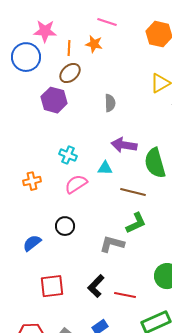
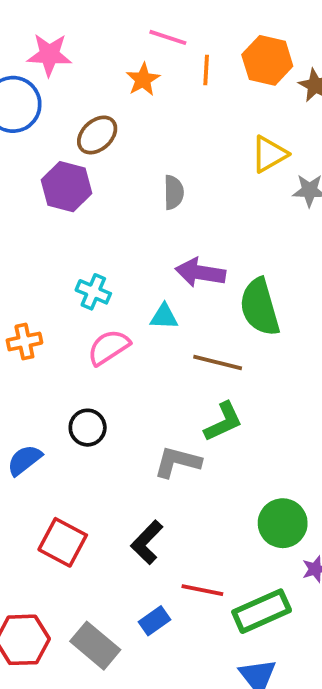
orange star: (94, 44) -> (143, 80), turned 30
orange line: (69, 48) -> (206, 70), moved
red square: (52, 286) -> (63, 542), turned 35
red line: (125, 295) -> (202, 590), moved

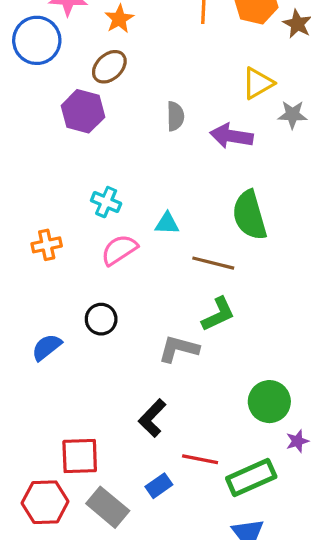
orange star: (143, 80) -> (119, 19), moved
purple arrow: (200, 273) -> (231, 136), moved
red square: (63, 542) -> (80, 456), moved, turned -30

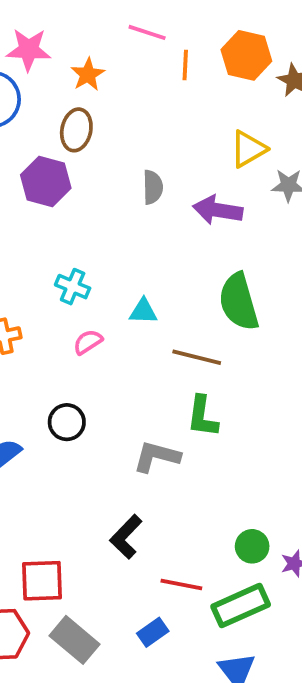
brown ellipse: (109, 67) -> (76, 130), turned -36
pink semicircle: (119, 250) -> (88, 342), size x0.7
green L-shape: (218, 314) -> (202, 416), turned 123
green circle: (269, 402) -> (252, 546), moved, size x0.7
blue rectangle: (159, 486) -> (153, 632), moved

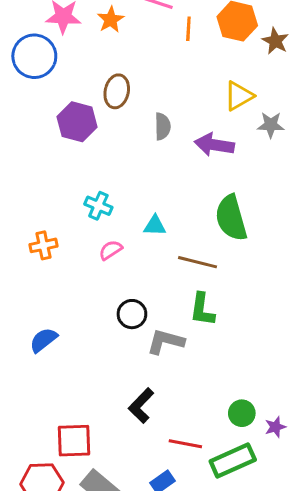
orange star: (88, 74) -> (111, 20), moved
brown ellipse: (76, 130) -> (117, 91), moved
black circle: (67, 422) -> (132, 314), moved

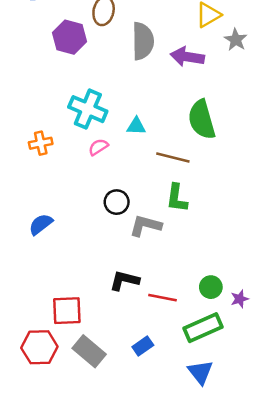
gray star: (271, 125) -> (236, 40), turned 30
gray semicircle: (162, 126) -> (143, 41), size x1.6
cyan cross: (98, 206) -> (88, 109), size x1.6
black L-shape: (141, 406) -> (124, 281), turned 60
red line: (185, 444) -> (162, 298), moved

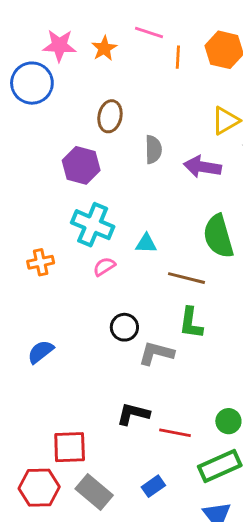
purple hexagon: (70, 37) -> (81, 165), moved
gray semicircle: (143, 41) -> (153, 150), size x0.7

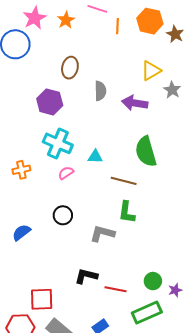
pink star: (59, 45) -> (35, 18), turned -30
black circle: (124, 327) -> (63, 215), moved

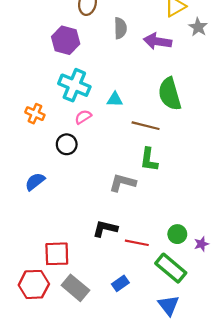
orange cross: (21, 170) -> (35, 114), turned 36
black circle: (63, 215) -> (67, 144), moved
green rectangle: (147, 312) -> (171, 268), turned 64

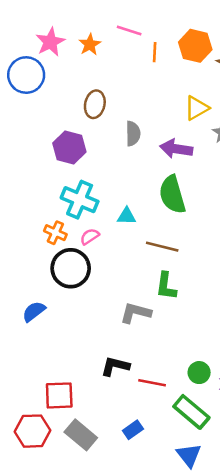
green semicircle: (170, 94) -> (172, 195), moved
orange cross: (35, 114) -> (55, 233), moved
black circle: (67, 144) -> (71, 268), size x1.6

